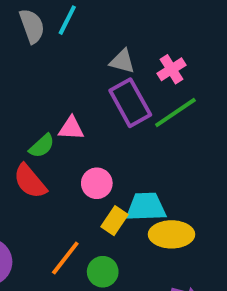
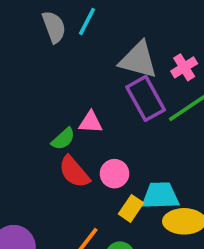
gray triangle: (122, 61) -> (138, 60), size x1.6
red semicircle: (30, 181) -> (74, 172), moved

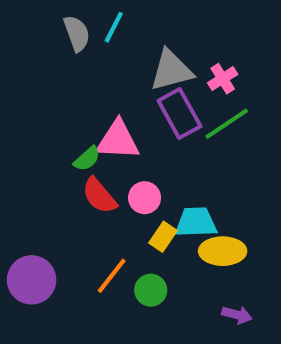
gray triangle: (138, 60) -> (171, 70), turned -30
pink triangle: (91, 122) -> (118, 140), size x1.6

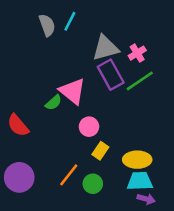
pink triangle: (118, 140) -> (72, 91), turned 36
red semicircle: (99, 196) -> (18, 125), moved
cyan trapezoid: (196, 222) -> (140, 181), moved

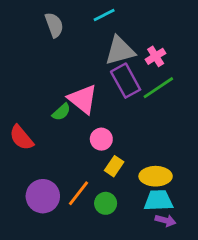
cyan line: (70, 21) -> (104, 15), moved, turned 36
purple circle: (19, 177) -> (43, 196), moved

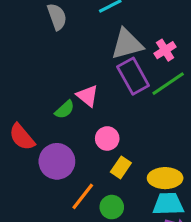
pink triangle: (83, 99) -> (87, 96), size x0.7
purple circle: (43, 196) -> (57, 161), moved

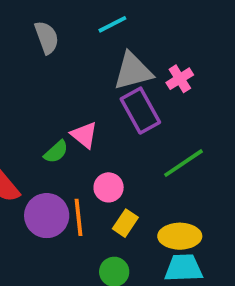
green line: (168, 84) -> (184, 163), moved
orange line: (83, 196) -> (79, 217), moved, turned -44

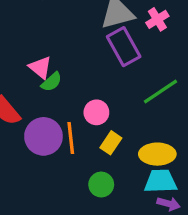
pink triangle: (84, 135) -> (40, 67), moved

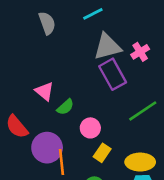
green semicircle: (52, 82) -> (65, 107), moved
orange line: (71, 138) -> (61, 162), moved

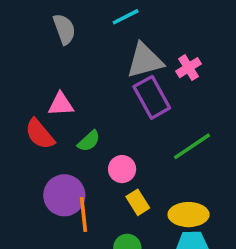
pink triangle: (44, 91) -> (61, 104), moved, turned -42
red semicircle: (17, 127) -> (40, 134), moved
yellow rectangle: (102, 153) -> (138, 202), turned -66

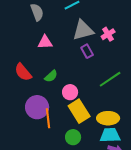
purple rectangle: (152, 97) -> (87, 51), size x0.6
pink triangle: (61, 104) -> (45, 42), moved
yellow rectangle: (138, 202) -> (79, 111), size x1.6

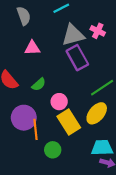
pink cross: (108, 34) -> (98, 31), moved, turned -32
purple rectangle: (87, 51) -> (77, 58), size x1.6
yellow ellipse: (108, 118) -> (97, 113), moved, turned -50
green circle: (73, 137) -> (53, 150), moved

